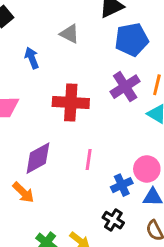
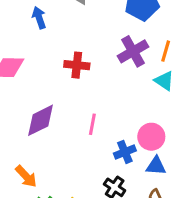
red cross: (71, 103) -> (77, 65), size x0.7
orange arrow: (23, 192) -> (26, 176), moved

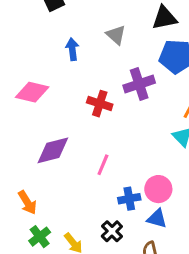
purple cross: (133, 51) -> (139, 84), moved

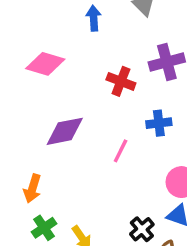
blue cross: (129, 199) -> (159, 123), moved
orange arrow: (27, 203) -> (32, 189), turned 45
black cross: (112, 231) -> (142, 229), moved

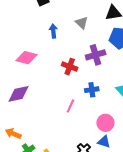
purple diamond: (65, 131) -> (19, 94), moved
orange arrow: (32, 189) -> (13, 134), moved, turned 98

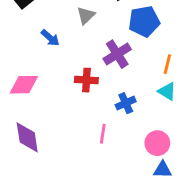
gray triangle: (82, 23) -> (86, 15), turned 48
blue arrow: (53, 31) -> (50, 38), turned 152
purple diamond: (19, 94) -> (27, 137), turned -70

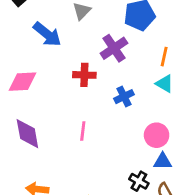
blue arrow: (50, 38) -> (47, 34), size x1.5
pink line: (103, 134) -> (83, 131), moved

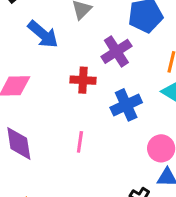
blue cross: (124, 97) -> (126, 105), size x1.4

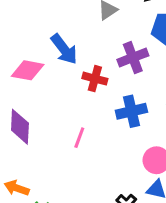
blue arrow: (43, 34) -> (64, 49), moved

